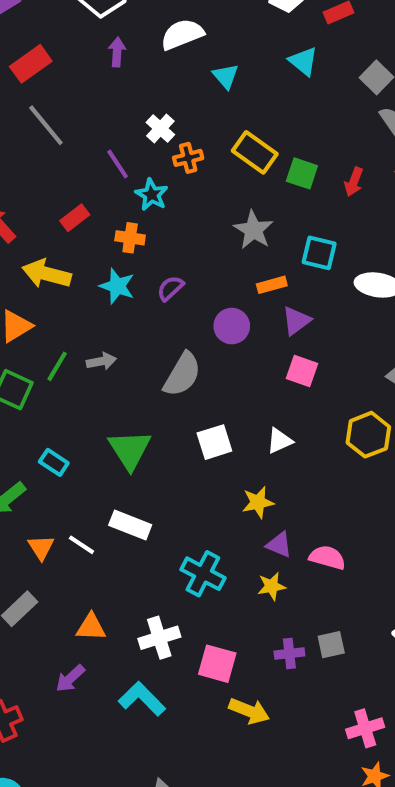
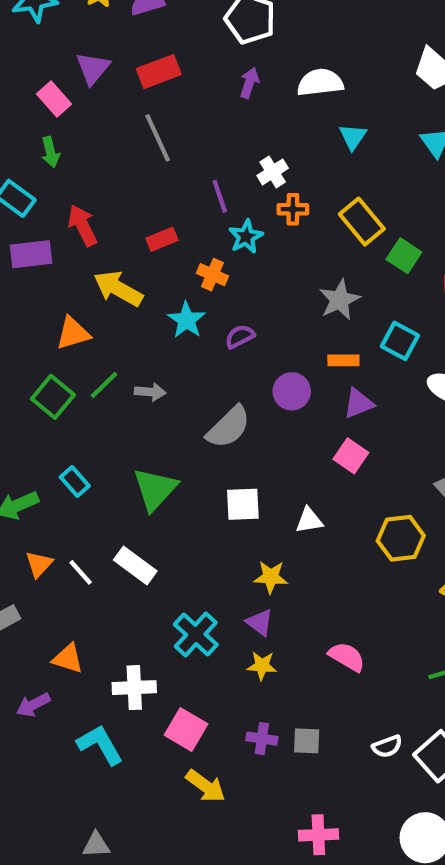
purple triangle: (279, 545) -> (260, 622), moved
pink semicircle: (327, 557) -> (347, 657), moved

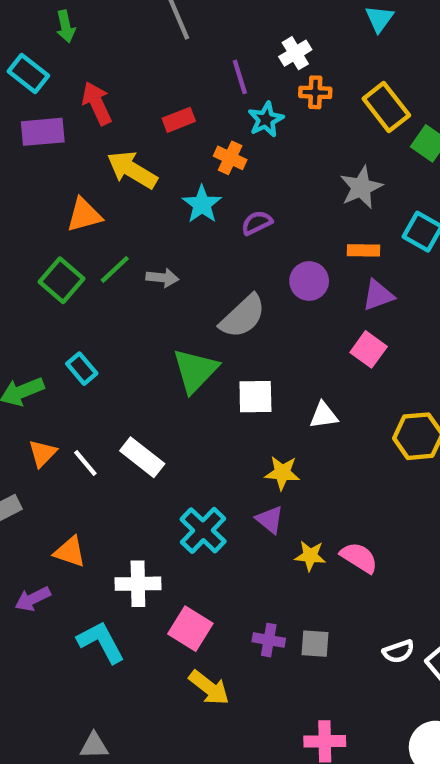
green triangle: (155, 489) -> (195, 371), moved
yellow star: (262, 666) -> (310, 556), moved

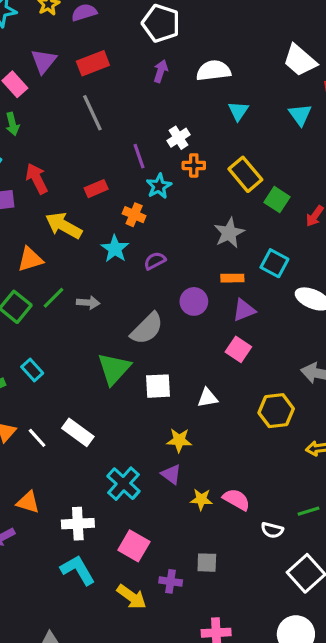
pink square: (190, 629) -> (134, 546), moved
purple cross: (269, 640) -> (171, 581), moved
cyan L-shape: (101, 642) -> (78, 570), moved
white semicircle: (398, 652) -> (272, 530), moved, turned 35

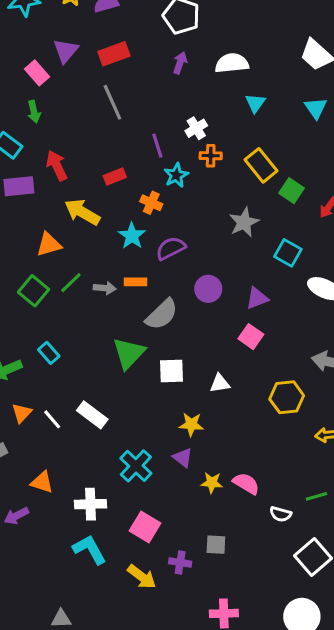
purple semicircle: (155, 261) -> (171, 248), size x1.4
orange rectangle: (232, 278) -> (136, 282), moved

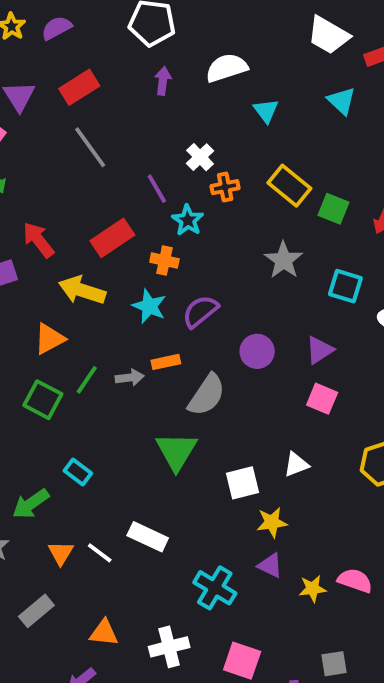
red rectangle: (115, 176) -> (112, 238), size x1.5
white square: (172, 371) -> (242, 483), moved

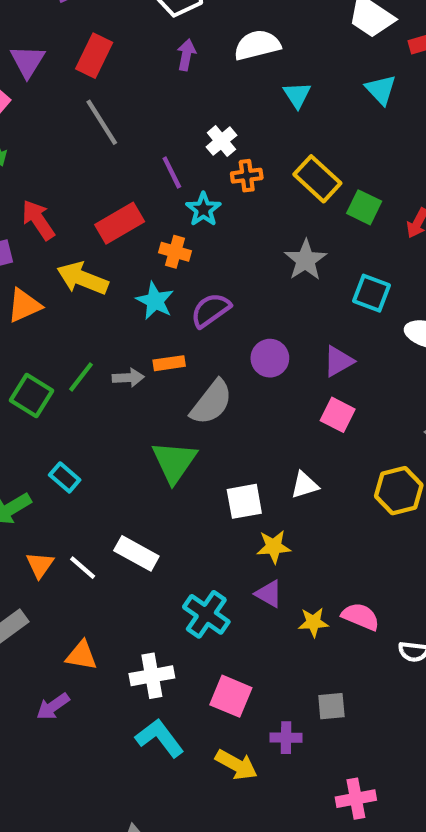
red rectangle: (79, 87) -> (94, 56), turned -36
orange triangle: (49, 339) -> (24, 305), moved

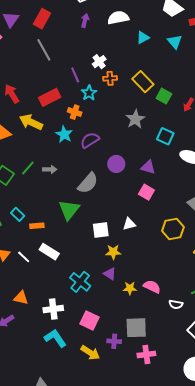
cyan triangle: (297, 95) -> (143, 37), moved, turned 32
purple triangle: (338, 361) -> (148, 167), turned 42
orange rectangle: (169, 363) -> (37, 226), moved
gray square: (331, 706) -> (136, 328), size x1.6
pink cross: (356, 799) -> (146, 354), moved

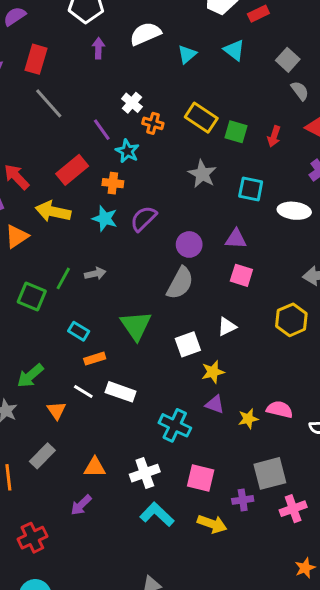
orange cross: (110, 78) -> (153, 123), turned 32
gray semicircle: (88, 183) -> (180, 283), moved
cyan rectangle: (18, 214) -> (79, 331), moved
white line: (24, 257) -> (83, 392), moved

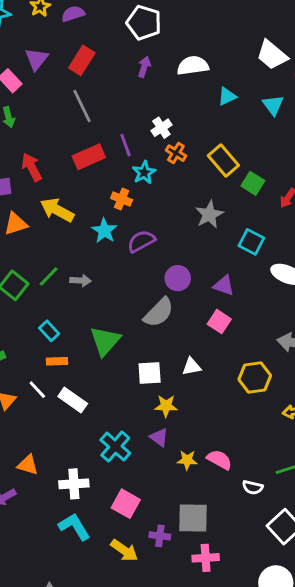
red rectangle: (72, 170) -> (89, 157), moved

